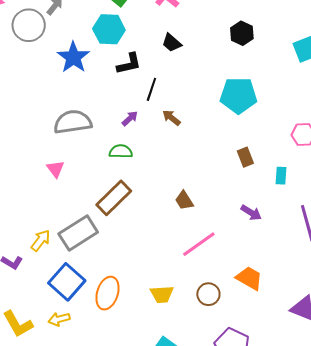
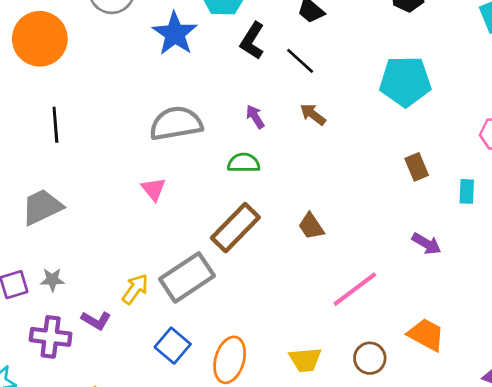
black L-shape: (129, 64) -> (252, 41), turned 136
black line: (151, 89) -> (300, 61), moved, turned -65
purple arrow: (130, 118) -> (255, 117), turned -78
brown trapezoid: (184, 200) -> (311, 226), moved
blue square: (67, 282) -> (173, 346), size x0.7

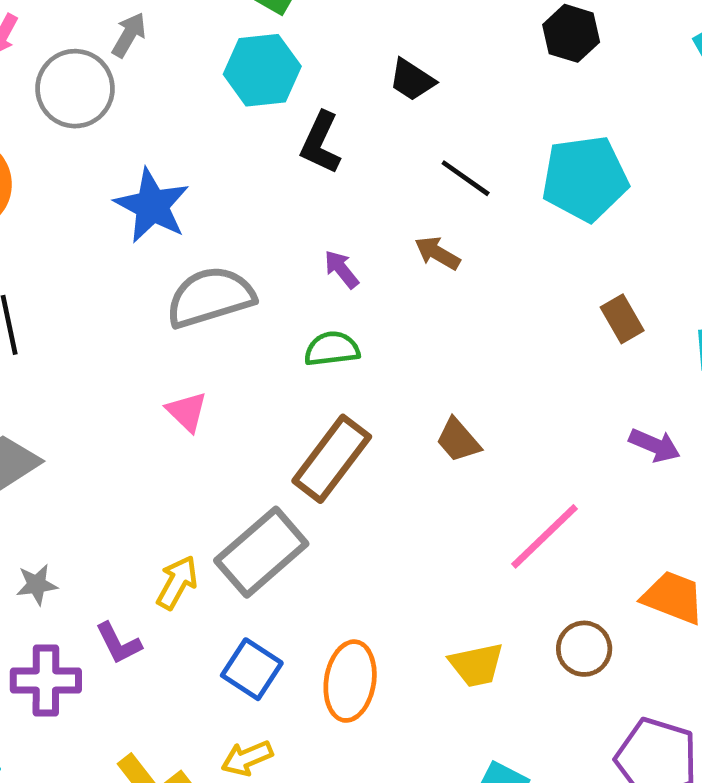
blue star: (175, 34) -> (152, 206), moved
black line: (300, 61) -> (466, 178), moved
purple L-shape: (96, 320) -> (118, 643), turned 40

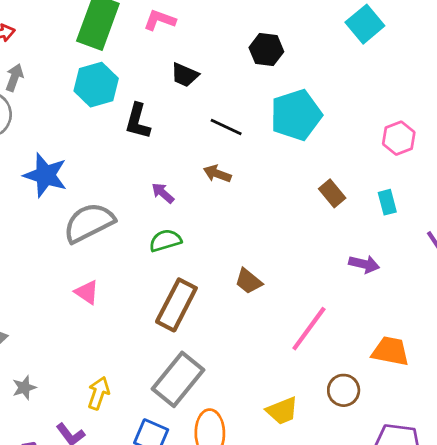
black hexagon: (571, 33) -> (266, 50), moved
gray rectangle: (261, 552) -> (178, 379), moved
gray star: (37, 585) -> (24, 388), moved

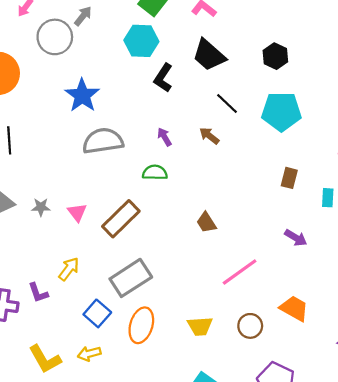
black trapezoid: (185, 75) -> (209, 55), size x1.6
brown rectangle: (332, 193) -> (289, 178), turned 36
pink triangle: (87, 292) -> (77, 212), moved
brown rectangle: (176, 305) -> (121, 219), moved
gray star: (24, 388) -> (41, 207), moved

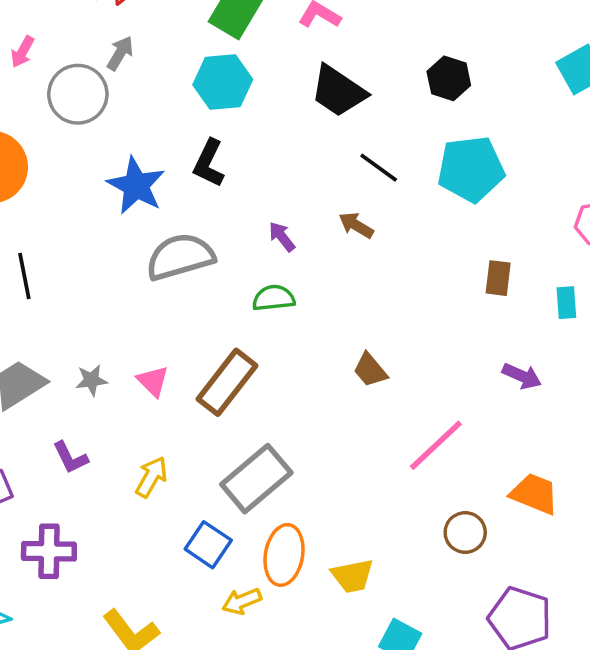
black L-shape: (163, 78) -> (209, 163), moved
purple L-shape: (38, 293) -> (70, 458), moved
yellow trapezoid: (200, 326) -> (352, 576), moved
yellow arrow: (89, 354) -> (242, 601), moved

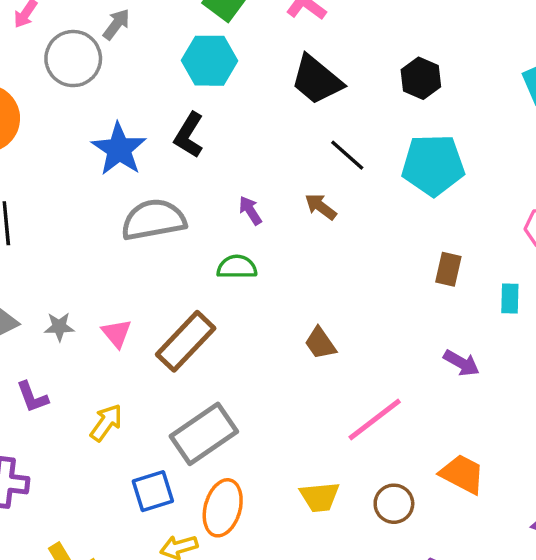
blue square: (208, 545) -> (153, 491), turned 33
yellow trapezoid: (352, 576) -> (320, 497), moved

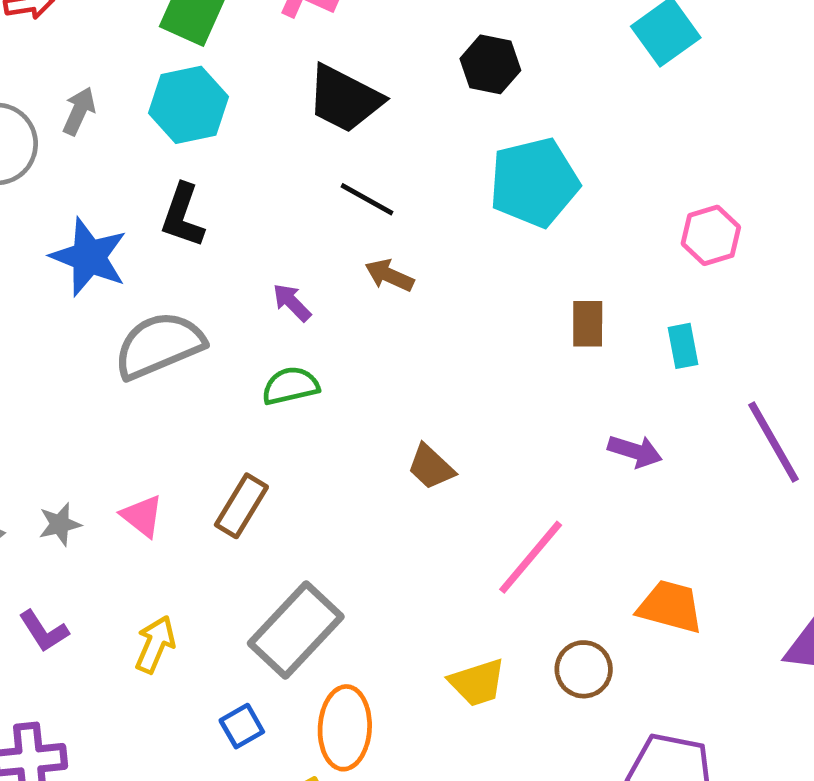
gray arrow: (116, 24) -> (79, 111), moved
black line: (347, 155) -> (367, 199), moved
brown rectangle: (186, 341) -> (241, 506), size x0.7
blue square: (153, 491) -> (242, 726), size x0.7

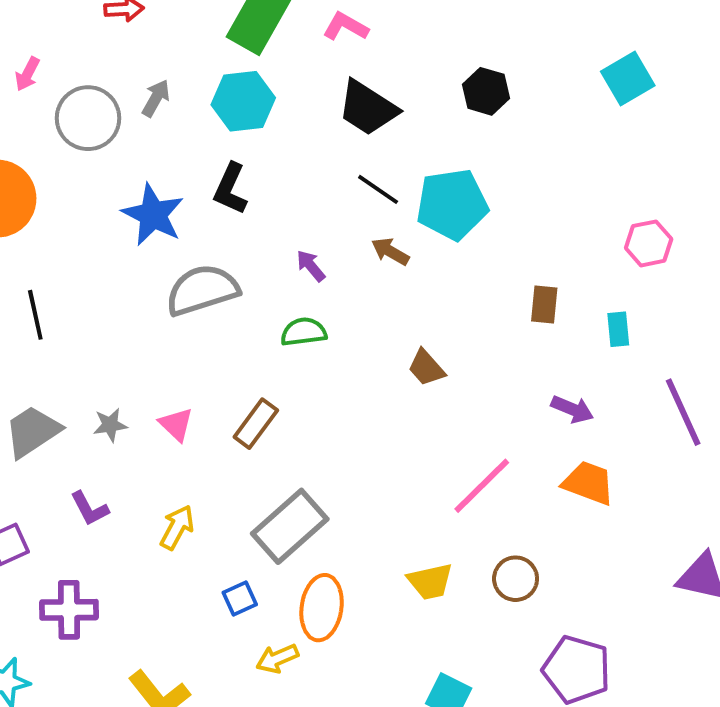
cyan pentagon: (534, 182) -> (452, 204), moved
brown trapezoid: (431, 467) -> (426, 368), moved
orange trapezoid: (670, 607) -> (589, 483), moved

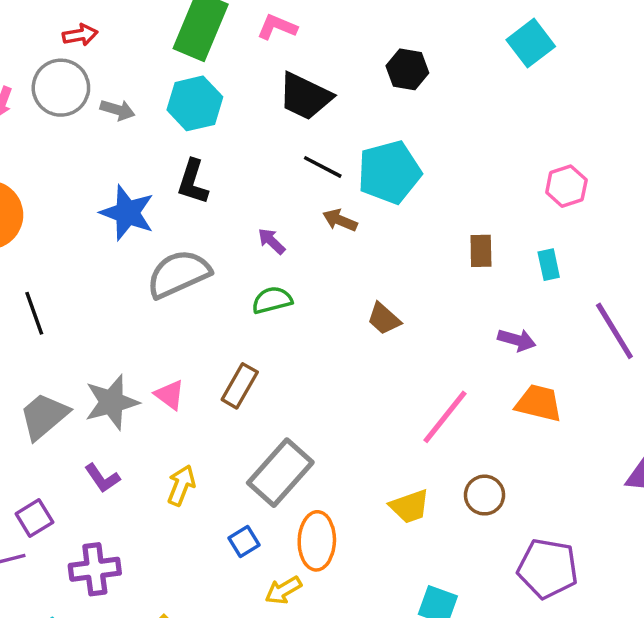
gray arrow: (156, 98) -> (118, 110), turned 84
gray circle: (88, 118) -> (61, 88), moved
gray star: (110, 425) -> (112, 402), size x1.8

